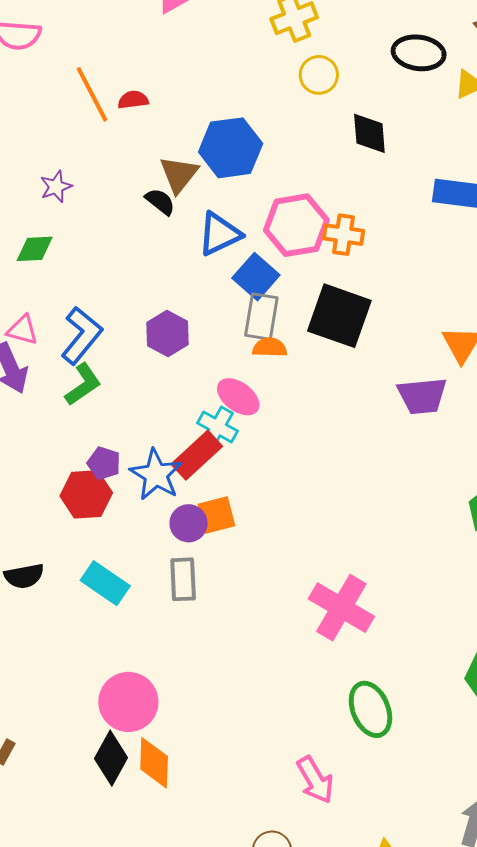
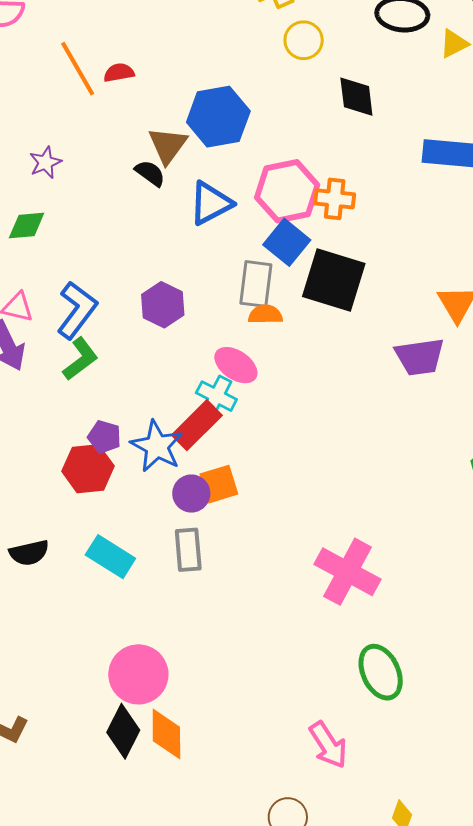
blue square: (256, 277) -> (287, 242), moved

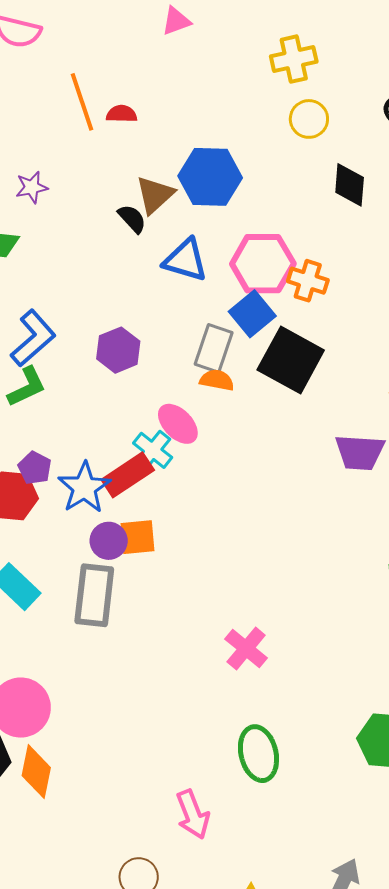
blue triangle: (211, 203) -> (185, 260), turned 33
gray rectangle: (188, 550) -> (94, 595), size x1.4
pink cross: (347, 572) -> (246, 649), size x0.7

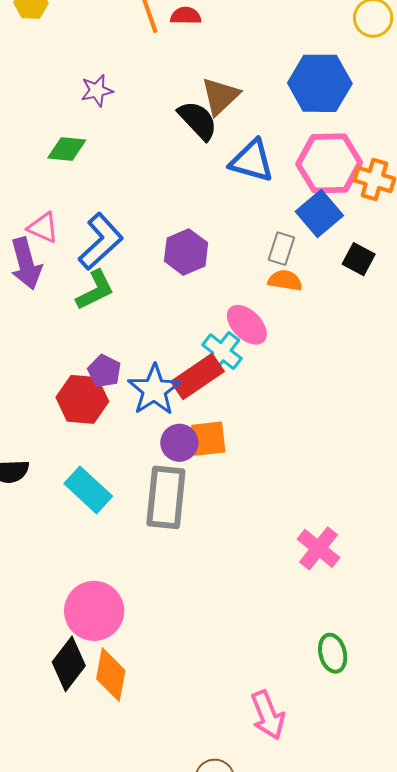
blue hexagon: (210, 177) -> (320, 83), moved
black semicircle: (132, 219) -> (198, 120), size x1.4
gray rectangle: (214, 348) -> (281, 249), size x0.7
black square: (291, 360) -> (359, 259), size x0.5
green ellipse: (258, 754) -> (333, 653), size x0.7

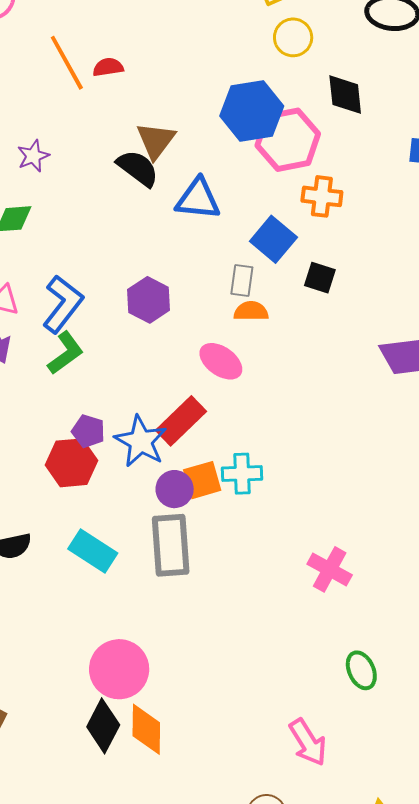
pink hexagon: (329, 163) -> (288, 140), moved
cyan cross: (222, 352) -> (242, 474), moved, turned -30

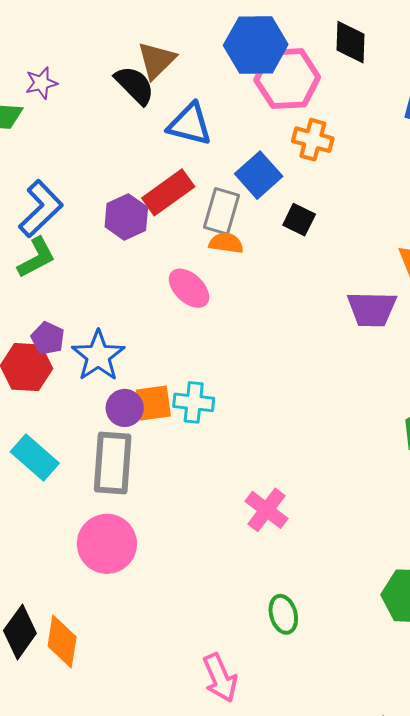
purple star: (33, 156) -> (41, 83), moved
gray rectangle: (242, 280) -> (221, 211), size x1.4
red rectangle: (181, 421) -> (168, 192), moved
pink circle: (119, 669) -> (107, 544), moved

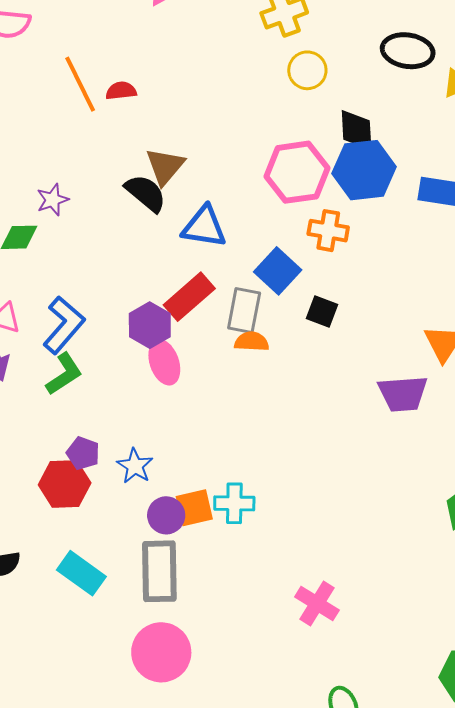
blue hexagon: (256, 45) -> (364, 170), moved
pink ellipse: (189, 288) -> (164, 362), moved, turned 33
blue star: (98, 356) -> (135, 466), size x0.7

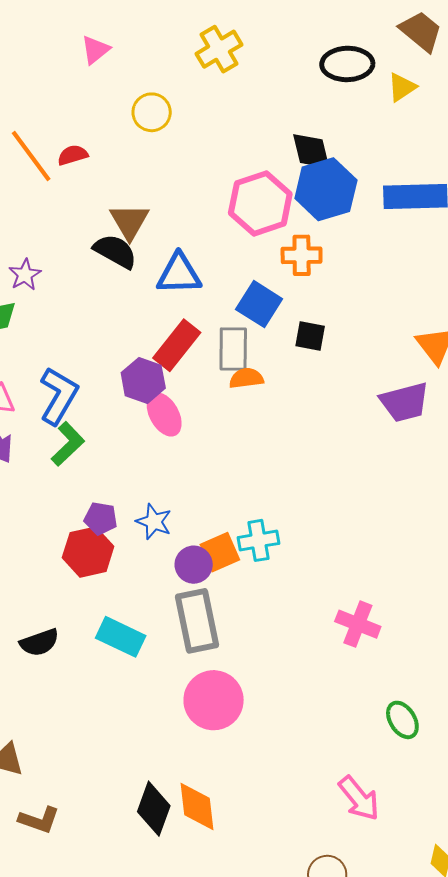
yellow circle: (307, 70) -> (152, 112), moved

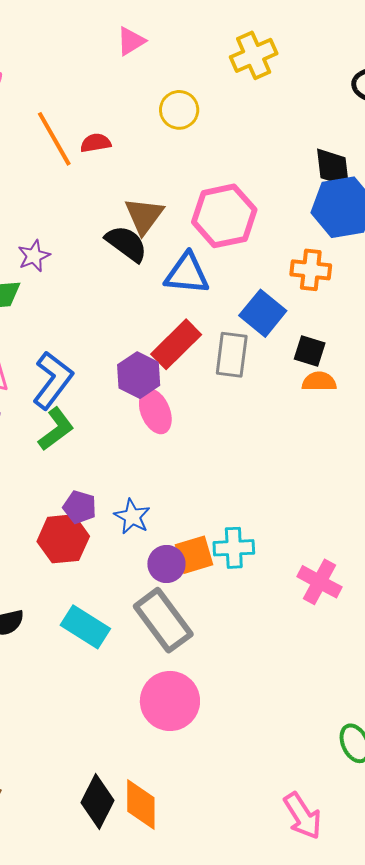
pink hexagon: (260, 203) -> (224, 216), moved
orange semicircle: (246, 378) -> (319, 382), moved
gray rectangle: (197, 621) -> (163, 620), turned -32
pink cross: (358, 624) -> (320, 582), moved

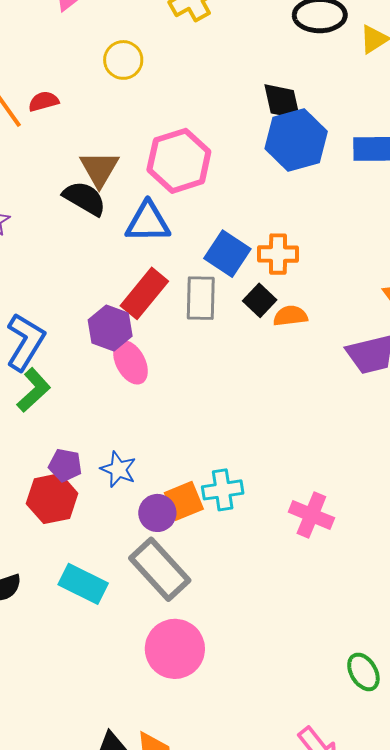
orange cross: (311, 270) -> (278, 254), moved
black square: (310, 351) -> (260, 300), moved, turned 32

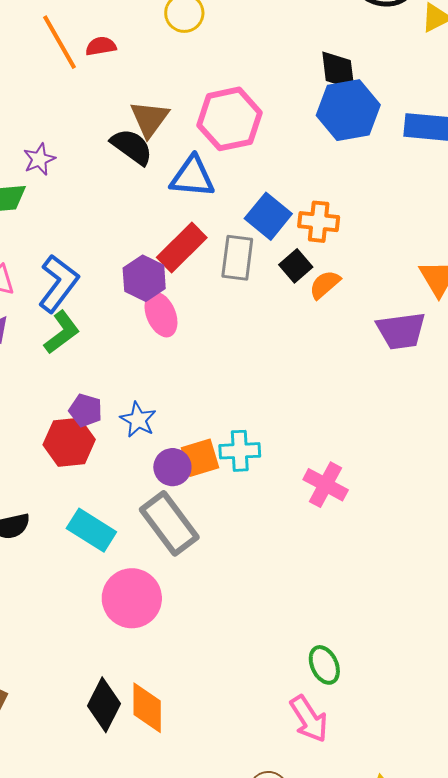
orange semicircle: (290, 316) -> (325, 284), turned -40
pink circle: (175, 649) -> (132, 598), moved
green ellipse: (363, 672) -> (324, 665), moved

